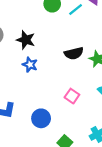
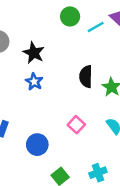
black semicircle: (74, 53) -> (86, 77), turned 96

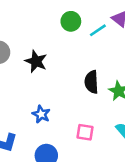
blue star: (34, 82) -> (41, 114), moved
pink square: (76, 125) -> (85, 132), turned -30

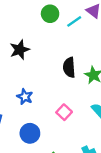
black star: (36, 61) -> (20, 50), turned 30
pink square: (85, 132) -> (64, 112), turned 35

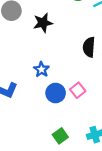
blue circle: (30, 133) -> (56, 93), moved

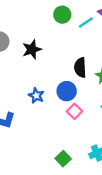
blue circle: (56, 93) -> (67, 91), moved

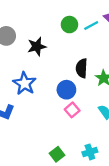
green circle: (62, 15) -> (69, 25), moved
blue star: (36, 96) -> (25, 84), moved, size x1.5

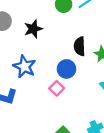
pink square: (72, 110) -> (57, 88), moved

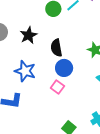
black semicircle: (80, 46) -> (56, 48), moved

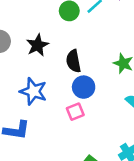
pink square: (57, 87) -> (75, 112), turned 32

